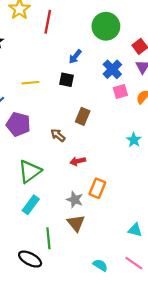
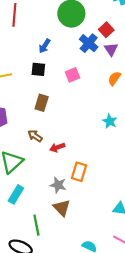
blue cross: (112, 69) -> (89, 43), moved
pink square: (120, 91) -> (73, 75), moved
brown rectangle: (83, 116) -> (42, 103), moved
brown arrow: (58, 135) -> (35, 136), moved

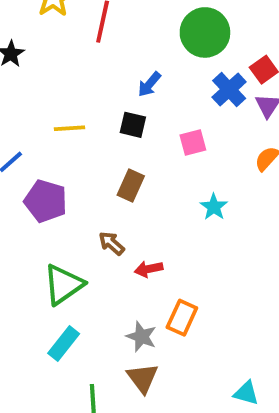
cyan star: (110, 121) -> (214, 207), moved

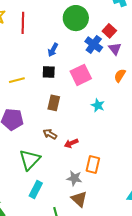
pink square: (193, 143) -> (81, 75), size x1.5

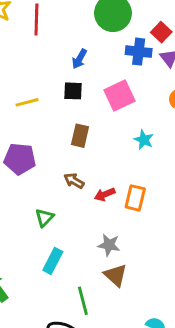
blue cross: (94, 44) -> (139, 52), turned -30
green triangle: (30, 160) -> (44, 218), size x0.6
orange rectangle: (93, 165) -> (135, 198), moved

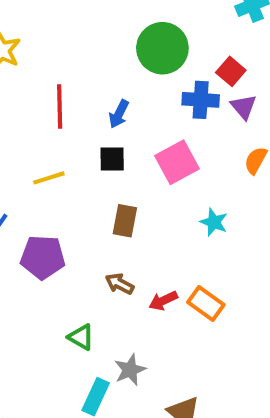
red line: (36, 20) -> (60, 106), moved
orange rectangle: (135, 198) -> (206, 304), turned -65
green triangle: (44, 218) -> (81, 337), turned -42
gray star: (109, 245) -> (130, 370), moved, turned -30

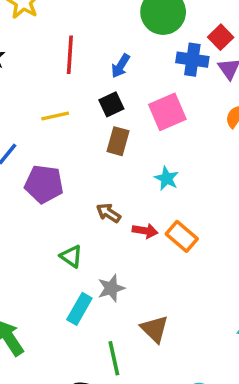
black square: (112, 159) -> (111, 104), turned -30
brown rectangle: (125, 221) -> (118, 141), moved
cyan star: (214, 222) -> (167, 178), moved
red arrow: (163, 301) -> (145, 231), turned -150

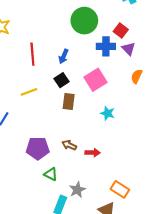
cyan star: (167, 178) -> (107, 113), moved
purple pentagon: (44, 184) -> (38, 148), moved
orange rectangle: (182, 236) -> (120, 189), moved

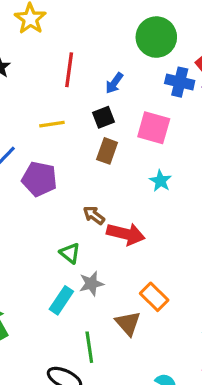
pink square: (96, 80) -> (154, 128), turned 35
purple pentagon: (38, 148) -> (39, 179), moved
red arrow: (93, 153) -> (126, 234), size x1.6
green triangle: (51, 174) -> (70, 253), moved

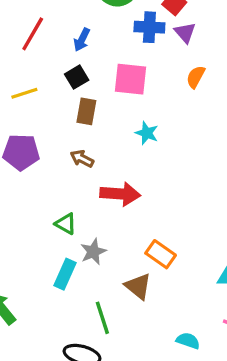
red line: (69, 70) -> (33, 34), turned 32
brown arrow: (94, 215) -> (82, 159), moved

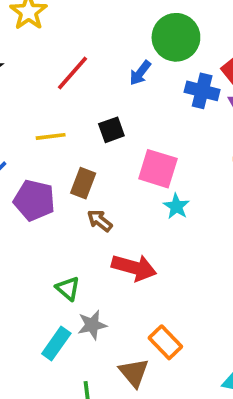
blue arrow: (82, 40) -> (140, 73), moved
pink square: (130, 79) -> (158, 169), moved
brown rectangle: (86, 111) -> (83, 183), moved

